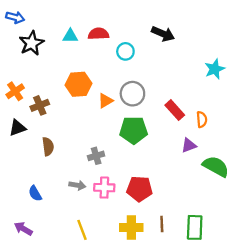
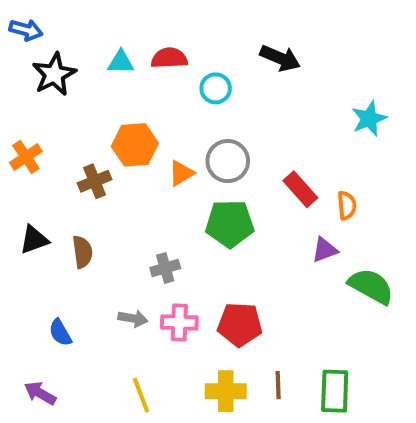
brown cross: (40, 105) -> (95, 181), moved
black triangle: (17, 128) -> (34, 240), moved

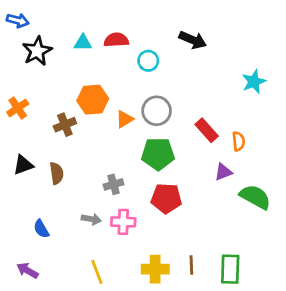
red pentagon: (240, 325) -> (166, 198), moved

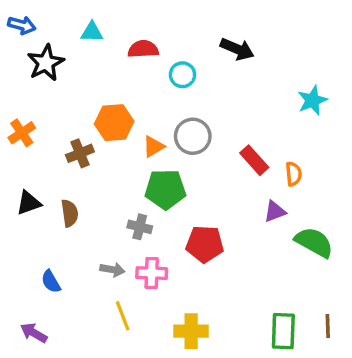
cyan triangle: (83, 43) -> (92, 32), moved
green pentagon: (158, 154) -> (165, 189), moved
gray cross: (114, 184) -> (140, 227), turned 30
brown line: (191, 265) -> (328, 326), moved
yellow line: (97, 272) -> (123, 316), moved

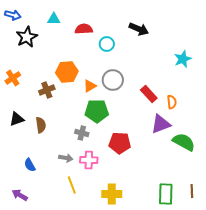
purple triangle: (275, 211) -> (161, 124), size x1.5

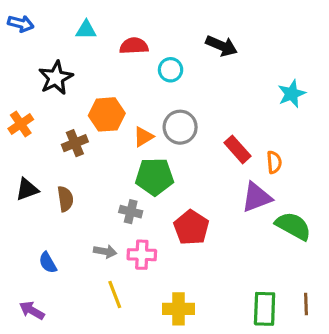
black star: (27, 37) -> (56, 78), moved
red pentagon: (120, 143) -> (191, 228), turned 30

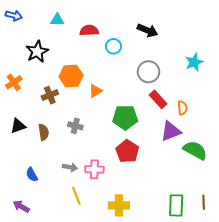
gray circle: (180, 127) -> (149, 72), moved
green pentagon: (155, 177) -> (125, 117), moved
gray cross: (131, 212) -> (75, 126), moved

